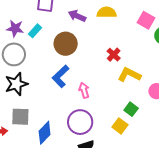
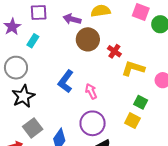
purple star: (15, 28) -> (12, 27), moved, turned -30
brown circle: (66, 44) -> (88, 39), moved
gray square: (20, 117) -> (33, 128), turned -30

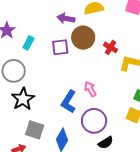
purple square: (39, 13) -> (60, 47), moved
blue L-shape: (66, 81) -> (69, 102), moved
gray square: (33, 128) -> (35, 130), turned -30

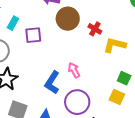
purple square: (60, 47) -> (33, 35), moved

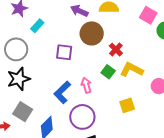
purple square: (33, 35) -> (64, 52), moved
green square: (124, 78) -> (108, 72), moved
yellow square: (117, 97) -> (127, 105), moved, turned 35

